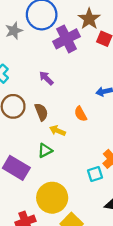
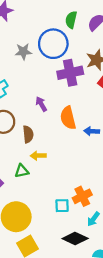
orange semicircle: (81, 114) -> (68, 118), moved, size x1.5
yellow arrow: (57, 131) -> (38, 156), turned -40

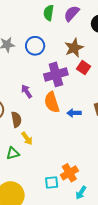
blue circle: (53, 44) -> (35, 46), moved, size x0.7
purple cross: (70, 73) -> (56, 74), moved
yellow arrow: (38, 156) -> (27, 138), turned -120

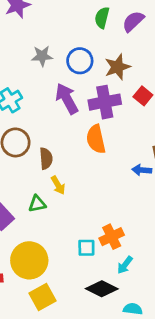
brown star: (74, 48) -> (117, 67), moved
purple arrow: (27, 91) -> (67, 99), moved, size x1.6
blue arrow: (74, 113) -> (142, 170), moved

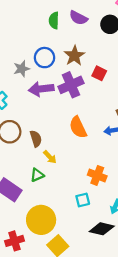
purple semicircle: (133, 21) -> (78, 18), turned -96
gray star: (42, 56) -> (22, 69), moved
purple arrow: (67, 99) -> (41, 89), turned -55
orange semicircle: (96, 139) -> (78, 127), moved
orange cross: (112, 237) -> (97, 175), moved, turned -30

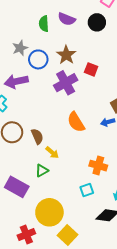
gray star: (22, 69) -> (20, 48), moved
purple arrow: (41, 89) -> (16, 81), moved

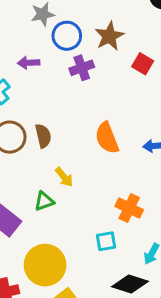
purple arrow: (16, 81) -> (29, 63), size x0.6
purple cross: (66, 83) -> (82, 68), moved, size x0.7
brown semicircle: (37, 136) -> (43, 136), moved

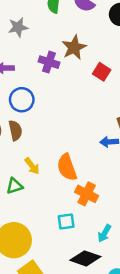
blue circle: (67, 36) -> (22, 100), moved
purple cross: (82, 68) -> (49, 62), moved, turned 36
orange semicircle: (107, 138) -> (67, 167), moved

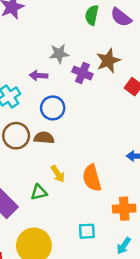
gray star: (18, 27) -> (59, 54), moved
brown semicircle: (15, 130) -> (44, 138), turned -78
orange cross: (87, 194) -> (124, 209), moved, turned -35

